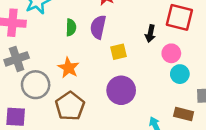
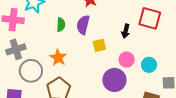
pink circle: (171, 53) -> (127, 59), moved
purple circle: (121, 90) -> (114, 80), moved

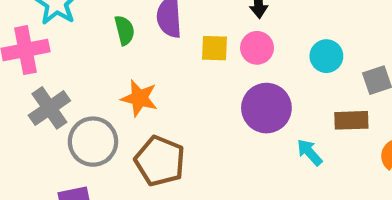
yellow square: (99, 45) -> (215, 48), turned 32
pink circle: (127, 59) -> (257, 48), moved

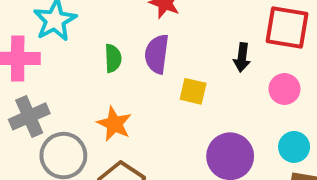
pink circle: (257, 48) -> (284, 89), moved
cyan circle: (326, 56) -> (294, 147), moved

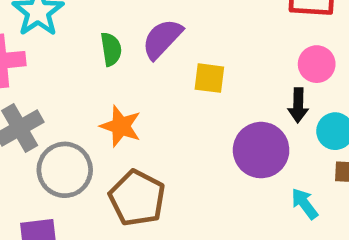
purple semicircle: (157, 54) -> (162, 39), turned 42
black arrow: (242, 57) -> (298, 105), moved

